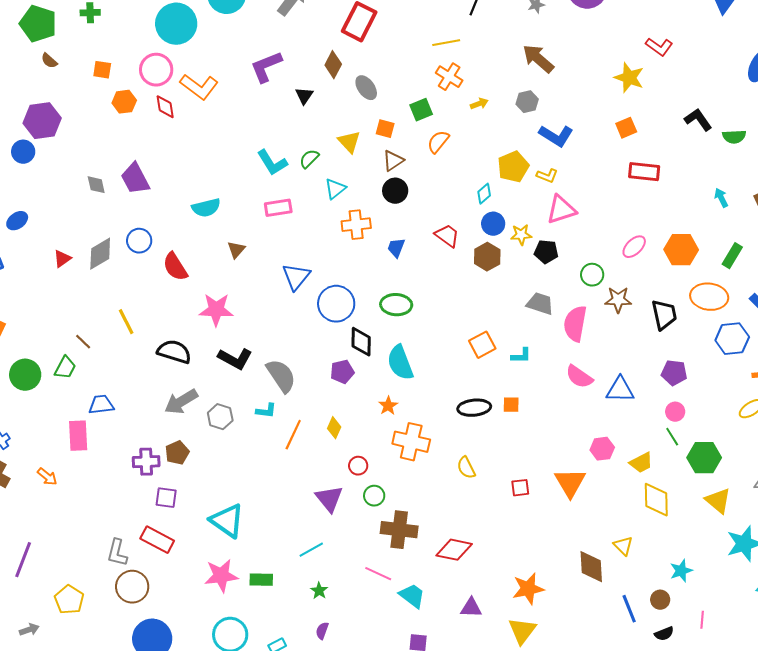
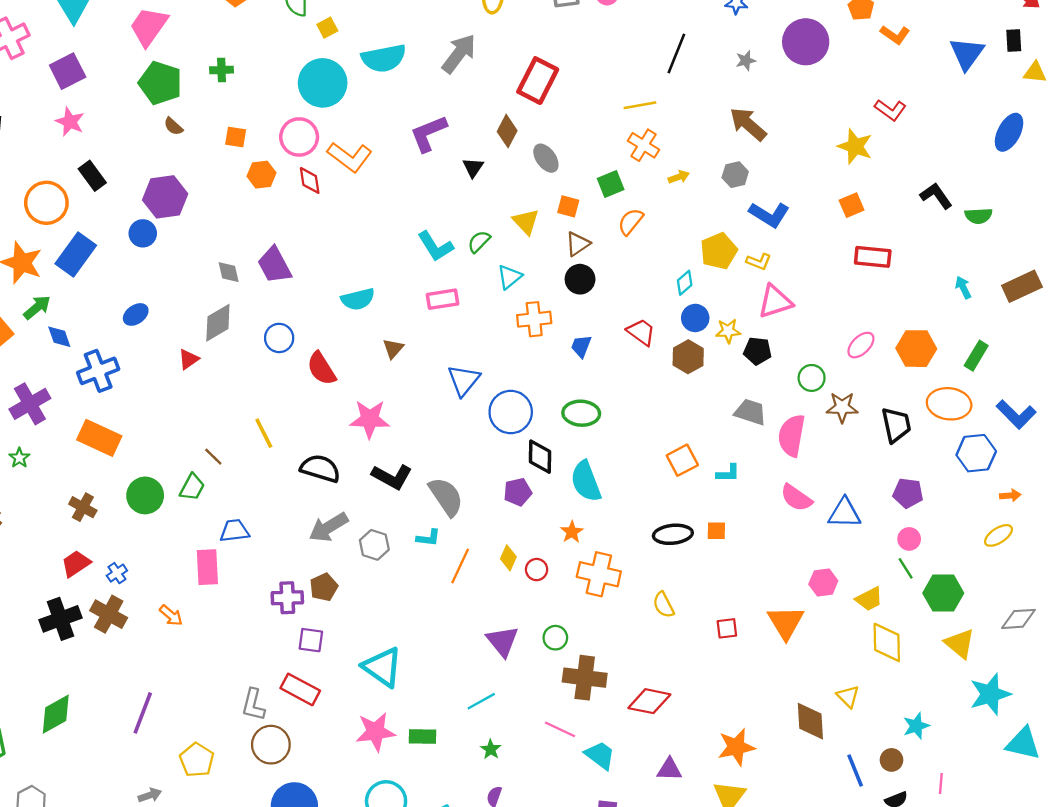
gray diamond: (100, 254) -> (218, 323), moved
red circle: (358, 466) -> (537, 570), moved

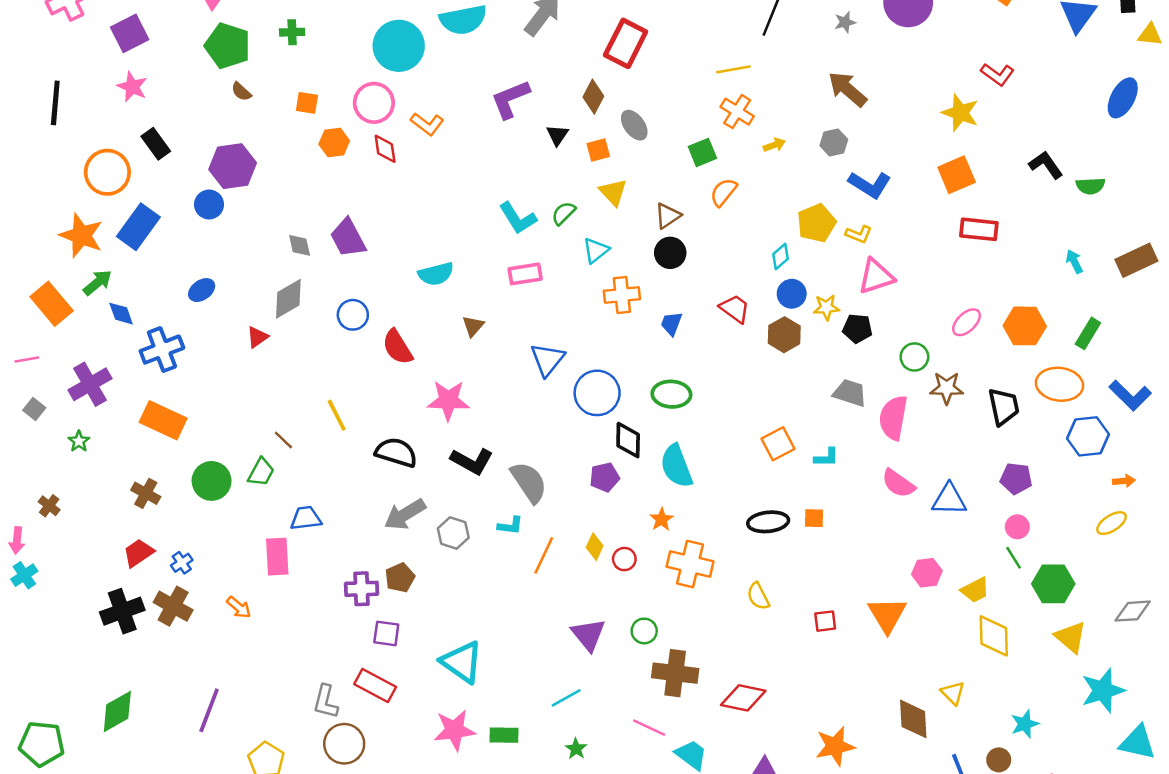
orange L-shape: (350, 157) -> (427, 124), size x0.7
orange square: (852, 205) -> (957, 175), size x1.4
orange square: (568, 206) -> (598, 150), moved, turned -30

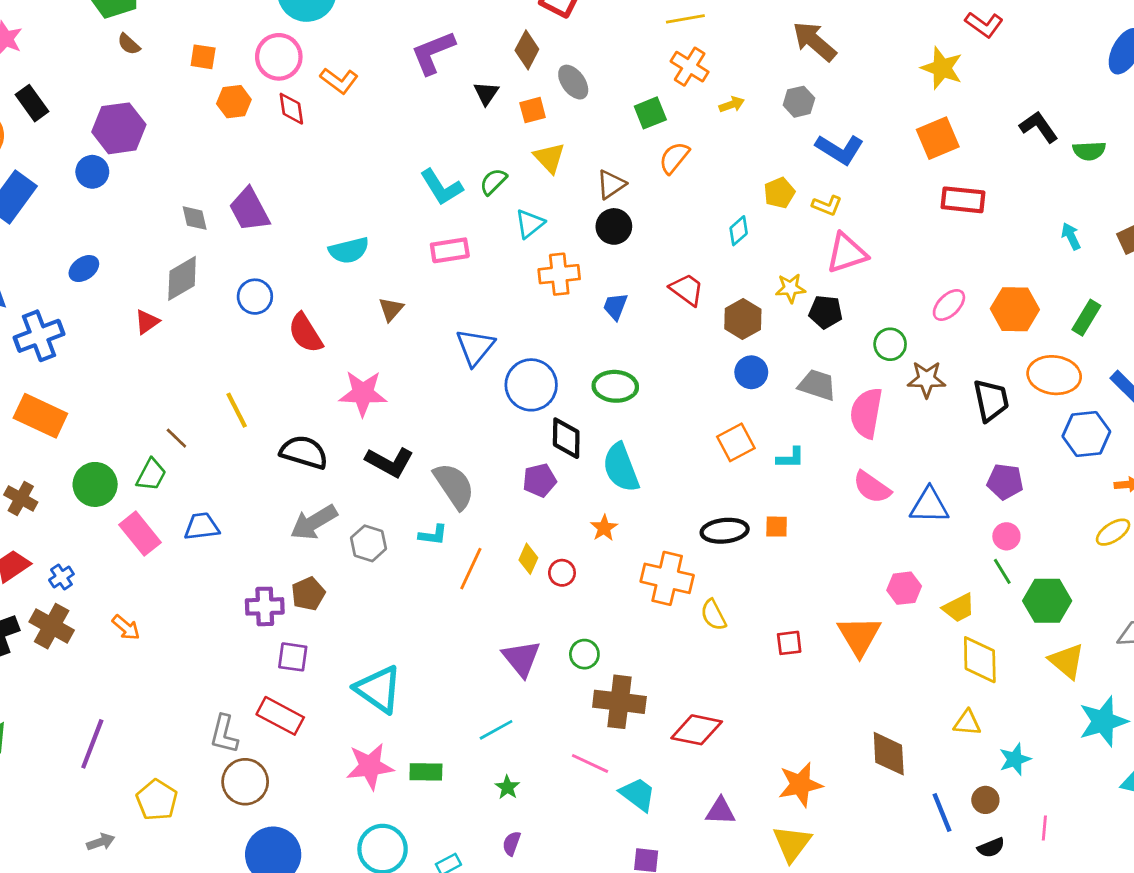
yellow pentagon: (816, 223) -> (779, 193), size x0.7
blue circle: (792, 294) -> (751, 372), moved
pink rectangle: (277, 557) -> (140, 534), moved, turned -36
orange cross: (690, 564) -> (667, 578), moved
yellow triangle: (953, 693) -> (967, 723), moved, turned -40

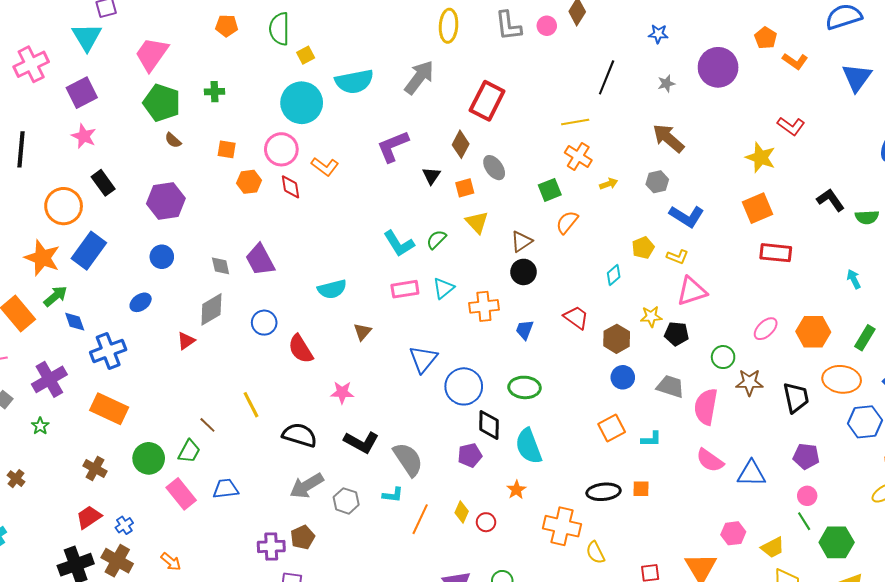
blue circle: (92, 172) -> (162, 257), moved
cyan triangle: (530, 224) -> (443, 288), moved
pink star: (363, 393) -> (342, 393), size x0.7

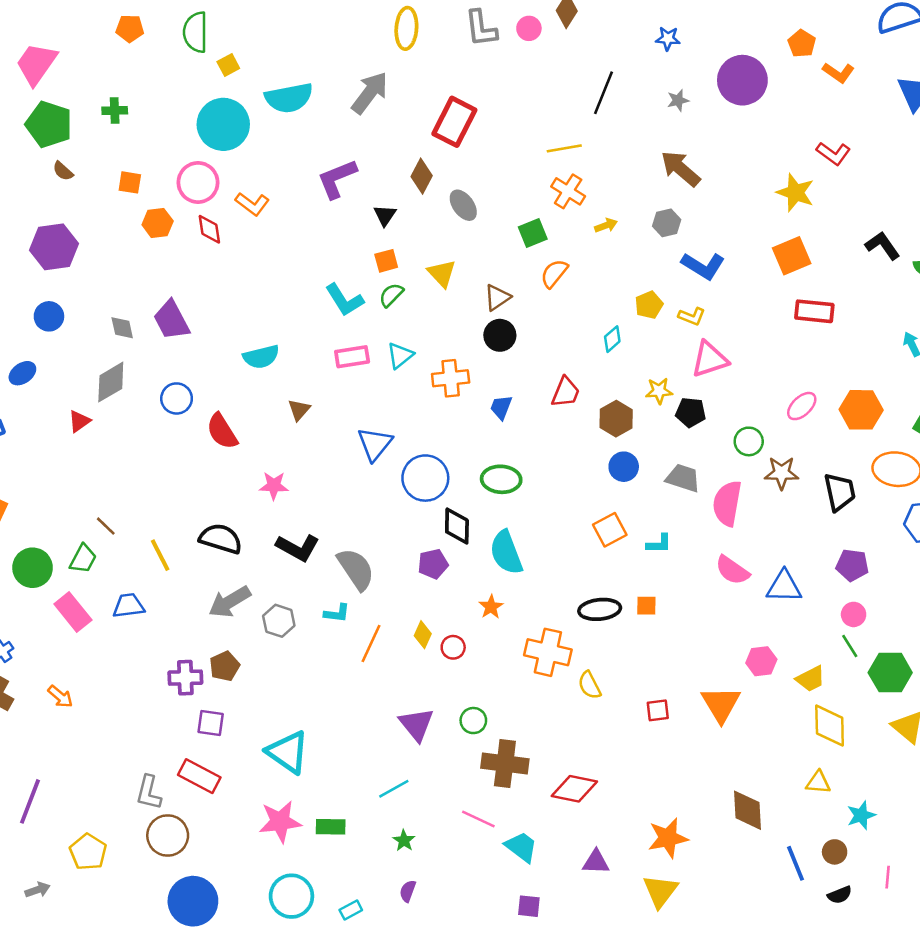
orange square: (465, 188) -> (386, 261), moved
red trapezoid: (576, 318) -> (566, 392), turned 76
yellow line: (251, 405) -> (160, 555), moved

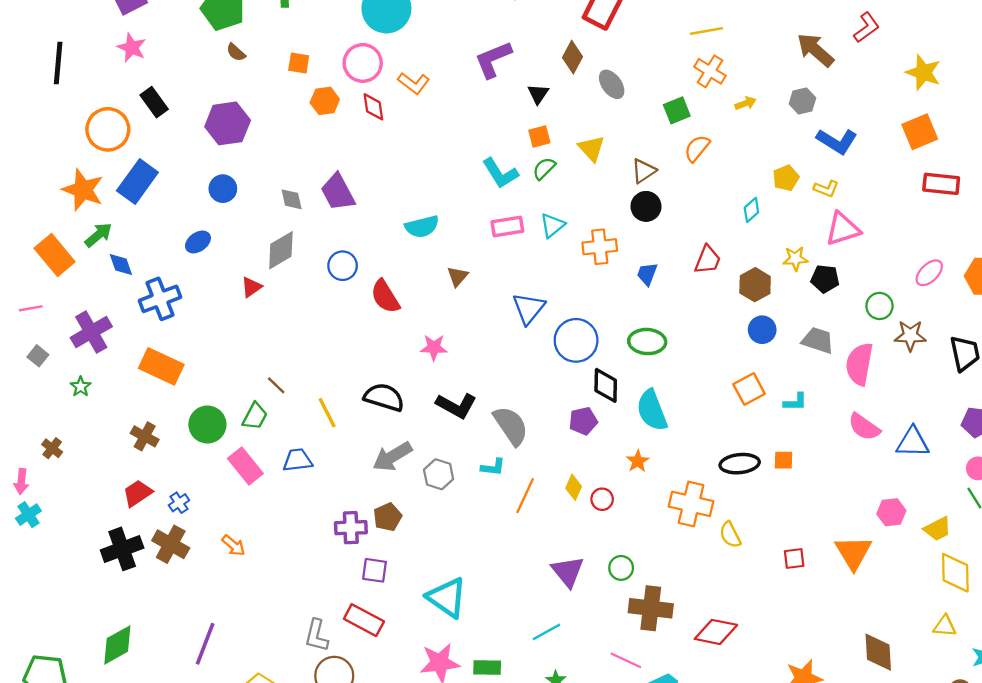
red L-shape: (833, 153) -> (866, 27), moved, turned -72

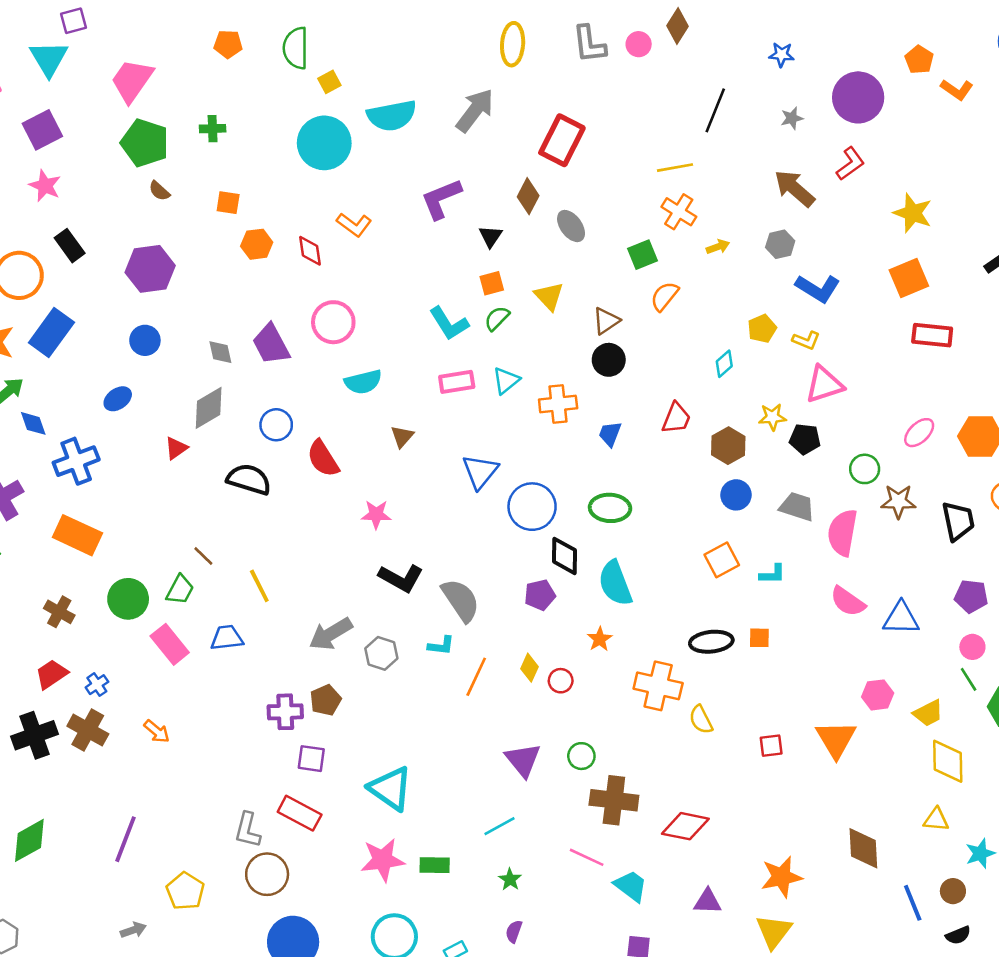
pink circle: (363, 63) -> (333, 322), moved
black semicircle: (384, 397) -> (249, 479), moved

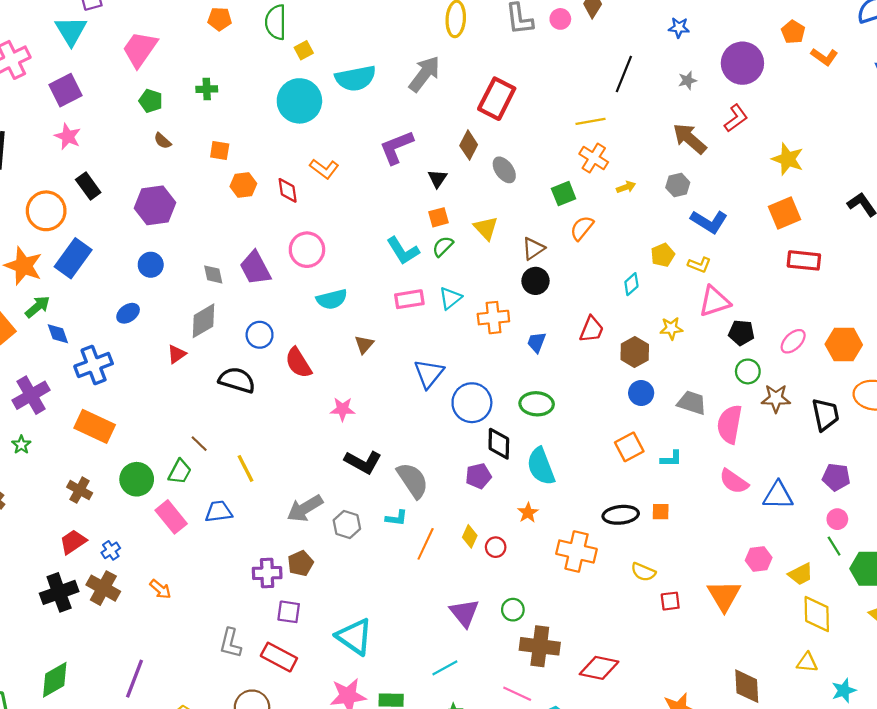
green pentagon: (145, 143) -> (151, 101), size x0.6
black pentagon: (805, 439) -> (741, 333), moved
yellow semicircle: (701, 720) -> (643, 572), moved, turned -40
gray L-shape: (248, 830) -> (230, 643), moved

